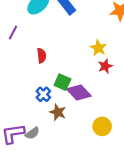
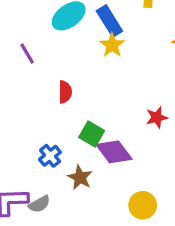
purple line: (13, 33) -> (27, 54), turned -64
yellow star: (98, 48) -> (112, 45), moved
blue cross: (43, 94) -> (50, 156), moved

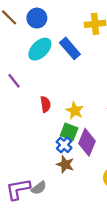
yellow star: (112, 45) -> (75, 111), moved
purple diamond: (114, 152) -> (87, 142), turned 68
blue cross: (50, 156) -> (64, 145), moved

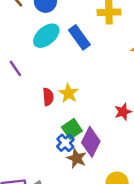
yellow star: (75, 111) -> (68, 93), moved
green square: (69, 132) -> (72, 129), turned 30
brown star: (65, 164) -> (77, 158), moved

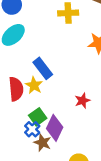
blue rectangle: (79, 37) -> (43, 68), moved
red semicircle: (48, 97) -> (16, 89), size x1.5

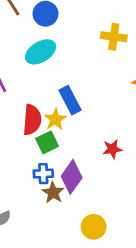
green square: (38, 117) -> (47, 142), moved
blue cross: (32, 129) -> (43, 174), turned 32

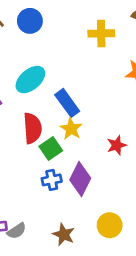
cyan ellipse: (41, 52) -> (30, 80), moved
yellow star: (55, 119) -> (71, 129), moved
brown star: (53, 193) -> (64, 234), moved

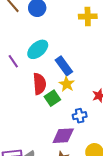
purple diamond: (80, 179) -> (63, 136), moved, turned 60
blue cross: (52, 180) -> (80, 116), moved

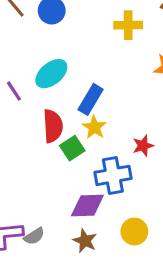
blue rectangle: (64, 66) -> (91, 99), turned 66
blue cross: (80, 116) -> (113, 175), size x1.6

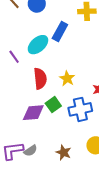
blue rectangle: (91, 99) -> (60, 31), moved
green square: (72, 148) -> (53, 105), moved
purple diamond: (87, 205) -> (33, 113), moved

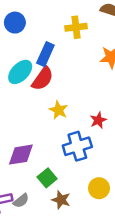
red semicircle: (40, 79) -> (43, 79), moved, turned 45
green square: (53, 105) -> (47, 178), moved

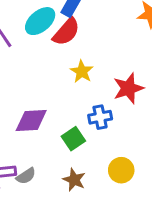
red star: (98, 120) -> (128, 88), size x1.5
blue cross: (77, 146) -> (100, 117), size x0.7
green square: (47, 178) -> (73, 139), moved

